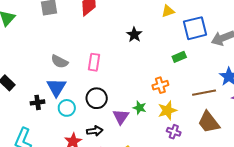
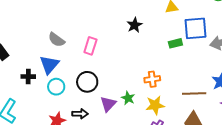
green rectangle: (179, 57) -> (175, 43), moved

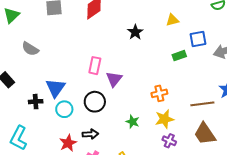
black star: (135, 25) -> (135, 32), moved
blue square: (196, 28) -> (198, 39), size x0.7
gray semicircle: (56, 40) -> (30, 49), moved
green star: (128, 98) -> (133, 122), moved
purple triangle: (108, 104) -> (114, 79), moved

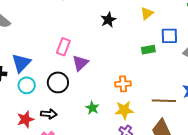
yellow triangle: (172, 20) -> (147, 13), turned -32

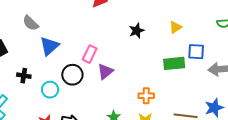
green rectangle: (148, 50) -> (174, 63), size x1.5
blue triangle: (21, 63) -> (49, 46), moved
black circle: (58, 82) -> (72, 75), moved

